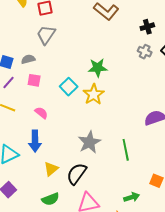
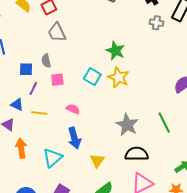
gray trapezoid: (46, 35) -> (57, 32), turned -45
gray semicircle: (28, 59) -> (46, 61), turned -72
green star: (98, 68) -> (115, 51), turned -30
black semicircle: (77, 174) -> (137, 154), moved, turned 70

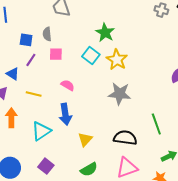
green star: (115, 51) -> (105, 33), moved
yellow line: (39, 113) -> (34, 94), moved
green line: (164, 122) -> (156, 124), moved
gray star: (127, 125) -> (120, 94), moved, turned -30

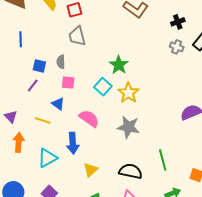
purple line: (31, 60) -> (33, 85), moved
blue triangle: (13, 74) -> (58, 104), moved
pink semicircle: (68, 85) -> (89, 118), moved, size x1.5

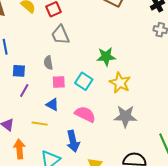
green star: (119, 65) -> (106, 57), turned -30
blue square: (39, 66) -> (19, 71), moved
cyan square: (103, 87) -> (84, 81), moved

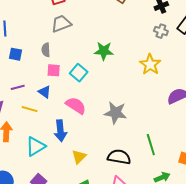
gray trapezoid: (60, 35) -> (61, 24), turned 85
yellow star: (120, 83) -> (150, 64), moved
purple line: (24, 91) -> (18, 87), moved, turned 40

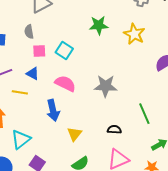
green star: (104, 51) -> (99, 25), moved
cyan triangle: (36, 146) -> (21, 139), moved
black semicircle: (119, 157) -> (114, 130), size x0.6

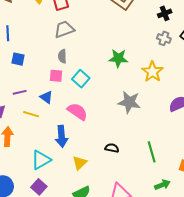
gray semicircle: (29, 32) -> (62, 56), moved
gray star: (106, 86) -> (129, 102), moved
black semicircle: (114, 130) -> (112, 148), moved
cyan triangle: (21, 139) -> (41, 160), moved

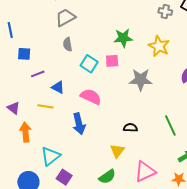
pink square: (56, 76) -> (112, 61), moved
purple line: (20, 92) -> (38, 74), moved
cyan triangle: (41, 160) -> (50, 156), moved
yellow triangle: (80, 163) -> (117, 151), moved

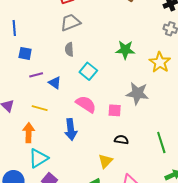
pink square: (112, 61) -> (115, 110), moved
blue triangle: (58, 87) -> (55, 83), moved
orange arrow: (25, 132) -> (29, 133), moved

